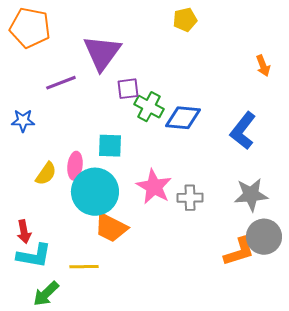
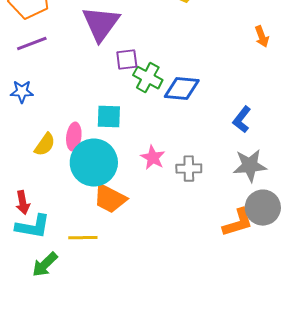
purple line: (61, 83) -> (32, 44), moved
blue L-shape: (243, 131) -> (242, 120), moved, size x0.7
pink star: (154, 187) -> (153, 158), size x0.7

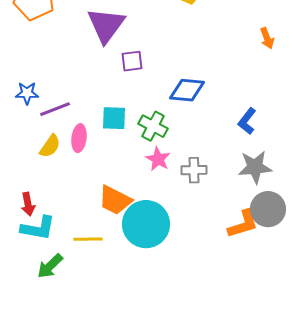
purple line: (32, 44) -> (55, 109), moved
green cross: (148, 78) -> (153, 126), moved
cyan circle: (94, 163) -> (146, 224), moved

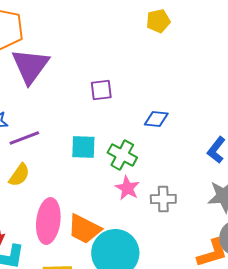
purple triangle: (106, 25) -> (30, 66), moved
blue diamond: (187, 90) -> (156, 119), size x0.7
pink ellipse: (79, 138) -> (48, 221), moved, size x1.6

